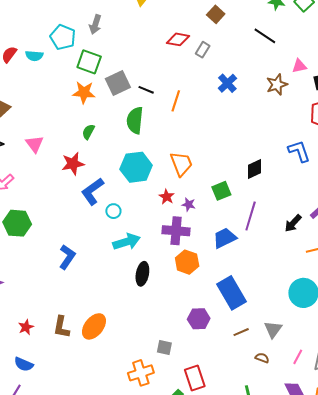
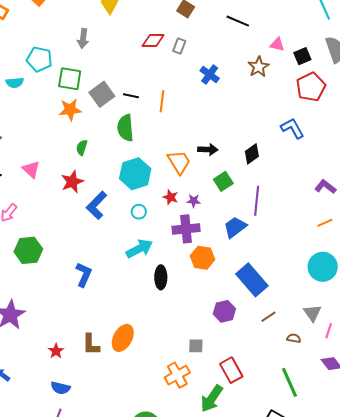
gray arrow: (95, 24) -> (83, 39), moved
pink triangle: (299, 66) -> (277, 44), turned 35
cyan circle: (113, 211) -> (139, 212), moved
black arrow: (293, 223) -> (208, 150), moved, turned -120
gray triangle: (273, 329) -> (312, 313), moved

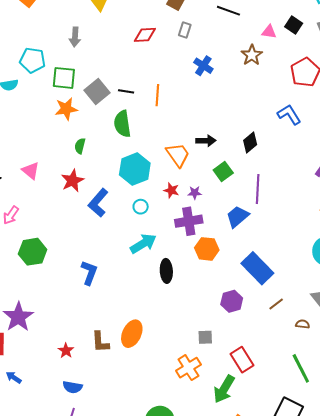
gray rectangle: (179, 46) -> (185, 30), moved
black square: (302, 56) -> (294, 25), moved, turned -30

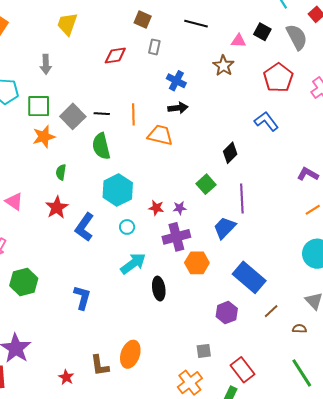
black arrow: (206, 141) -> (178, 108), moved
orange trapezoid: (178, 155) -> (160, 135), moved, turned -36

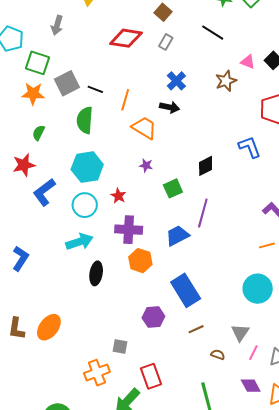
red diamond: (115, 56) -> (126, 38), size x1.4
purple star: (180, 208) -> (146, 165), moved
cyan circle: (127, 227) -> (85, 205), size x1.6

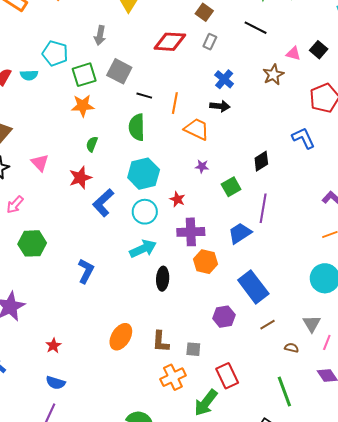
green square: (38, 63) -> (84, 75), turned -30
gray square: (67, 83) -> (119, 71), moved, turned -30
brown L-shape: (16, 329) -> (161, 342), moved

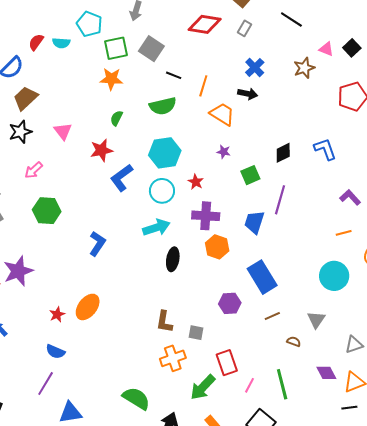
green semicircle: (137, 127) -> (163, 106), turned -108
blue L-shape: (303, 138) -> (325, 149), moved
blue trapezoid: (240, 233) -> (254, 222), turned -45
orange ellipse: (121, 337) -> (88, 307), moved
pink line: (327, 342) -> (250, 385), moved

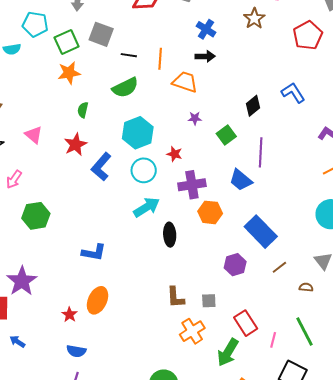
blue trapezoid: (254, 222) -> (241, 180), turned -55
blue L-shape: (97, 244) -> (94, 252), moved, turned 80

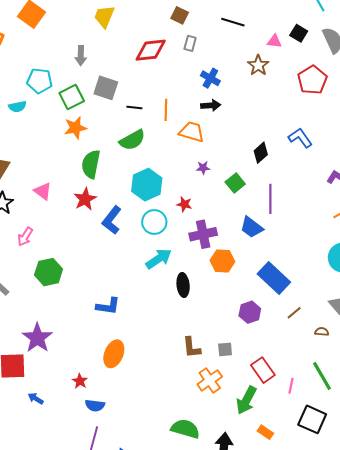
green semicircle: (83, 110) -> (91, 164), size x1.8
red star: (69, 315) -> (80, 381), moved

